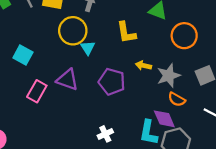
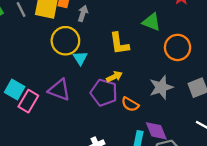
cyan square: (23, 55) -> (15, 90), moved
yellow arrow: (143, 66) -> (114, 77), moved, turned 140
orange semicircle: (177, 99) -> (130, 104), moved

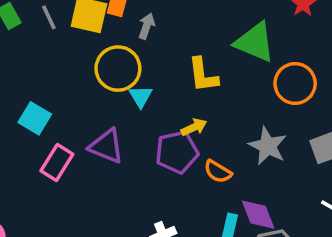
green triangle: (151, 22) -> (255, 42), size x1.4
gray star: (161, 87) -> (268, 146), turned -30
cyan square: (15, 90) -> (35, 118), moved
purple pentagon: (104, 93) -> (177, 152), turned -30

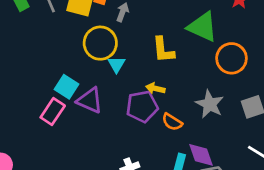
cyan square: (35, 118) -> (66, 87), moved
yellow arrow: (194, 127) -> (155, 88), turned -144

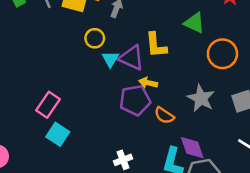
green triangle: (202, 27) -> (194, 23), size x0.7
yellow circle: (100, 43) -> (95, 38), size x0.6
cyan square: (66, 87) -> (58, 134), moved
purple triangle: (90, 100) -> (131, 58), moved

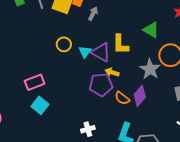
yellow circle: (95, 38) -> (64, 44), moved
gray star: (201, 98) -> (150, 69), moved
pink rectangle: (48, 105) -> (35, 82), turned 30
purple diamond: (192, 148) -> (140, 96), moved, turned 55

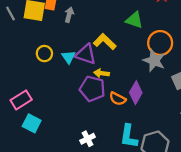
yellow L-shape: (121, 44) -> (105, 42), turned 145
gray star: (150, 69) -> (154, 61), moved
purple pentagon: (101, 85) -> (92, 89), turned 30

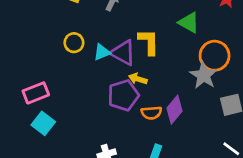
yellow L-shape: (105, 42) -> (149, 42), turned 35
cyan triangle: (68, 57) -> (102, 52), turned 32
purple pentagon: (92, 89) -> (123, 95), turned 30
orange semicircle: (118, 99) -> (151, 113), turned -42

